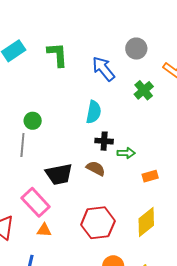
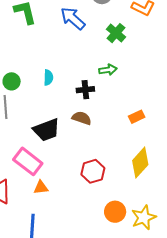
cyan semicircle: (94, 112) -> (48, 78), moved, size x0.7
green arrow: (126, 153) -> (108, 70), moved
red hexagon: (98, 223) -> (93, 171), size x0.7

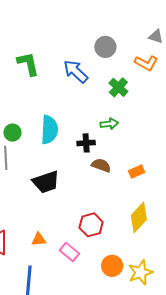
cyan semicircle: (48, 78) -> (49, 130), size x1.8
brown semicircle: (82, 118) -> (101, 165), moved
pink rectangle: (28, 161) -> (69, 252), moved, size x0.7

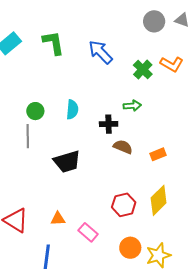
gray circle: (105, 47) -> (154, 21), moved
orange L-shape: (146, 63) -> (172, 64), moved
cyan semicircle: (49, 130) -> (72, 110), size x0.7
red hexagon: (91, 225) -> (124, 205), moved

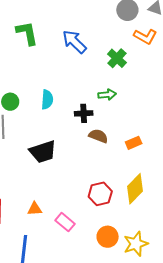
orange L-shape: (172, 64) -> (145, 36), moved

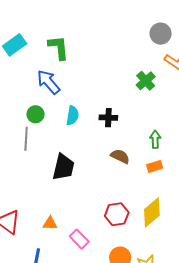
blue arrow: (74, 42) -> (48, 82), moved
green arrow: (107, 95) -> (155, 139), moved, turned -90
black cross: (84, 113) -> (108, 118), moved
black trapezoid: (43, 152) -> (63, 167), turned -64

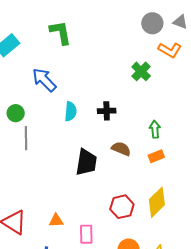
green L-shape: (59, 48) -> (61, 33), moved
green circle: (36, 114) -> (16, 113), moved
black trapezoid: (63, 167) -> (86, 162), moved
pink rectangle: (79, 239) -> (86, 234), turned 48

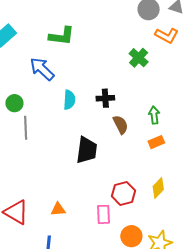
green L-shape: (61, 33) -> (62, 36), moved, turned 108
brown semicircle: (121, 149) -> (121, 125), moved, turned 42
yellow diamond: (157, 202) -> (158, 188), size x0.7
pink rectangle: (86, 234) -> (103, 214), moved

